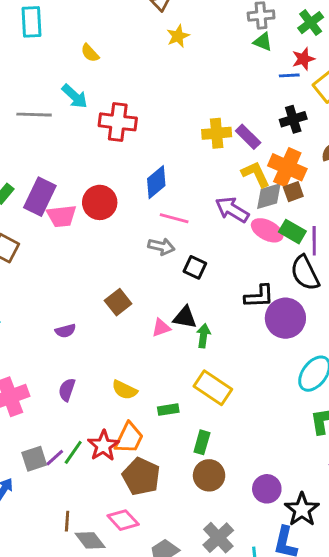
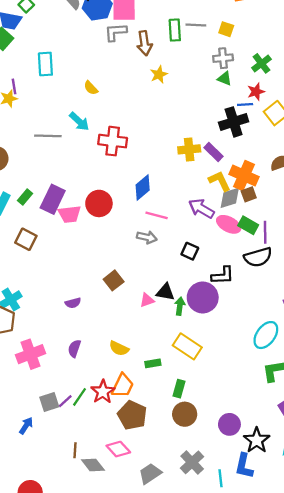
black cross: (293, 119) -> (234, 122), moved, size x1.4
black square: (195, 267) -> (190, 251), moved
black semicircle: (305, 273) -> (258, 257), turned -80
purple circle: (285, 318) -> (203, 297), moved

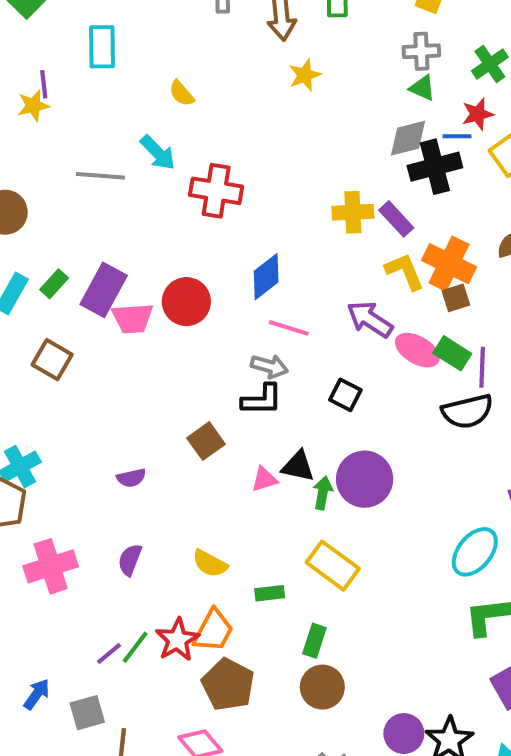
gray diamond: (230, 198) -> (408, 138), moved
black L-shape: (223, 275) -> (262, 400), moved
gray square: (49, 402) -> (87, 713), moved
purple circle: (229, 424) -> (404, 734), moved

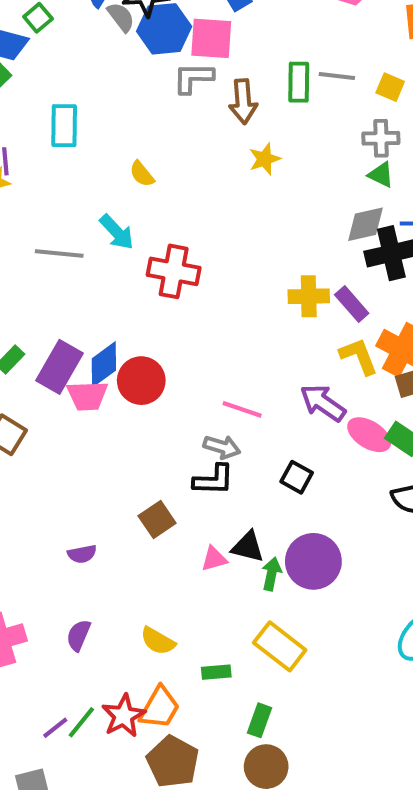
blue diamond: (266, 277) -> (104, 364), moved

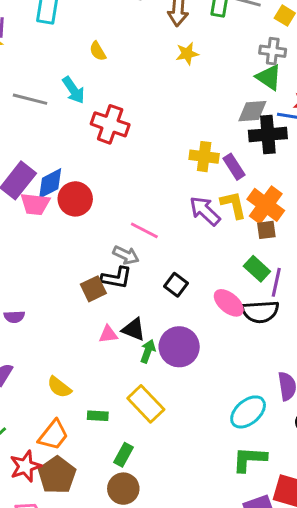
green triangle: (381, 175) -> (269, 77), size x1.4
purple arrow: (323, 403) -> (205, 211), moved
pink ellipse: (369, 435) -> (229, 303), moved
brown square: (157, 519) -> (93, 289), moved
red star: (124, 716) -> (25, 466), moved

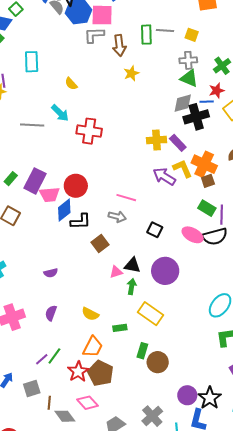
blue diamond: (50, 183) -> (64, 210), moved
black L-shape: (116, 278) -> (81, 221), moved
green arrow: (148, 351) -> (132, 286), moved
brown circle: (123, 489) -> (158, 362), moved

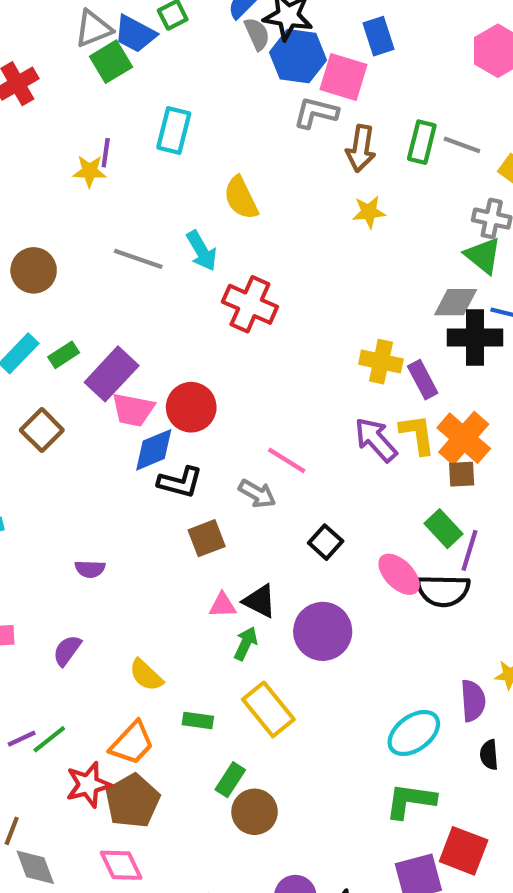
yellow semicircle: (71, 84) -> (241, 198), size x1.5
pink diamond: (88, 403) -> (121, 865), moved

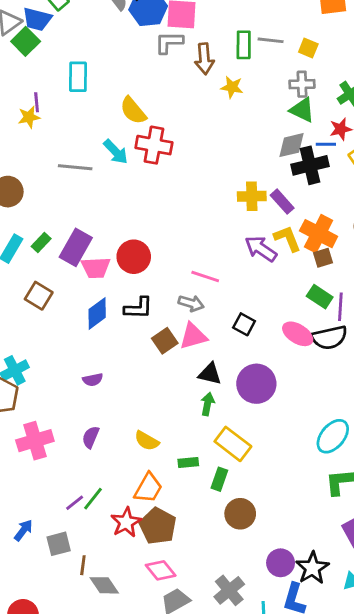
yellow star: (369, 212) -> (232, 87), moved, turned 30
red cross: (250, 304) -> (154, 145), moved
blue diamond: (154, 450) -> (97, 313), moved
pink triangle: (223, 605) -> (193, 336), moved, size x1.5
green rectangle: (230, 780) -> (219, 479), moved

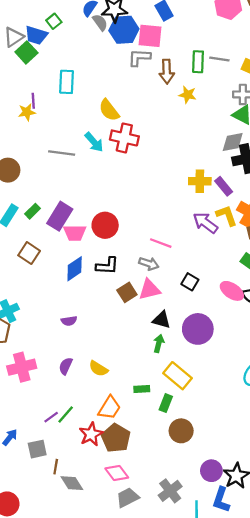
yellow semicircle: (147, 441) -> (98, 369), moved

